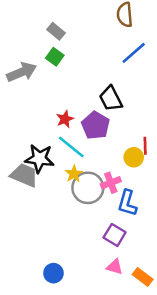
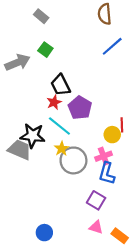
gray rectangle: (56, 31) -> (41, 16), moved
black trapezoid: (111, 99) -> (61, 85), moved
pink cross: (111, 183) -> (104, 156), moved

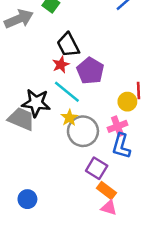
purple square: (96, 200) -> (97, 168), moved
blue circle: (44, 233) -> (27, 199), moved
orange rectangle: (120, 236) -> (106, 190), moved

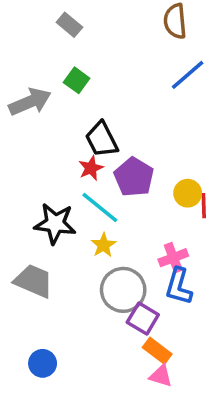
yellow circle: (127, 102) -> (188, 193), moved
gray trapezoid: (21, 119) -> (34, 281), moved
gray circle: (83, 131) -> (123, 290), moved

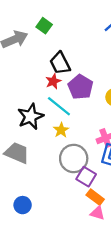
black star: (55, 224) -> (31, 116), turned -30

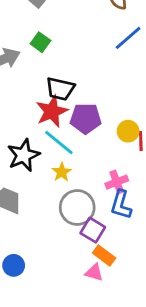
black trapezoid: (60, 63) -> (60, 89), turned -50
red star: (53, 81) -> (52, 111), size x1.6
purple pentagon: (80, 87) -> (86, 118), turned -30
pink triangle: (97, 213) -> (94, 272), moved

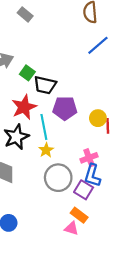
green square: (40, 42) -> (27, 73), moved
red star: (52, 111) -> (24, 107), moved
cyan line: (59, 142) -> (44, 127), turned 40
purple square: (93, 230) -> (84, 190), moved

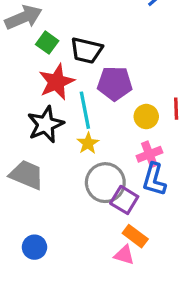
green square: (27, 73) -> (47, 43), moved
yellow circle: (98, 118) -> (146, 117), moved
purple square: (84, 190) -> (124, 200), moved

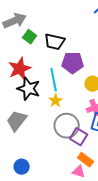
red star: (57, 82) -> (20, 69), moved
black star: (46, 124) -> (29, 89), turned -30
gray trapezoid: (27, 175) -> (17, 121), turned -75

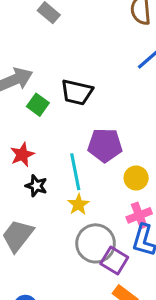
black trapezoid: (55, 42) -> (77, 92), moved
red star: (20, 69) -> (22, 155), size x0.7
black star: (29, 89) -> (36, 186), size x0.6

